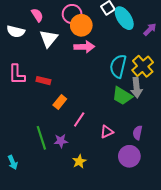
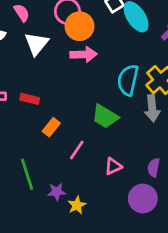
green trapezoid: (122, 96) -> (105, 116), moved
purple star: (61, 141) -> (57, 192), moved

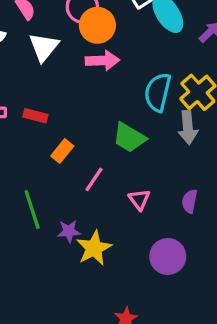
pink triangle: (113, 166) -> (139, 200), turned -42
purple circle: (143, 198) -> (168, 256), moved
yellow star: (77, 205) -> (94, 248), size x1.5

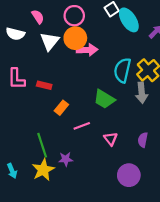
orange circle: (97, 25) -> (75, 38), moved
pink line: (94, 179) -> (82, 126), turned 35
yellow star: (94, 248) -> (43, 170), moved

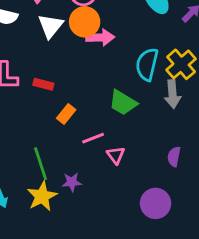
pink triangle: (111, 139) -> (116, 155), moved

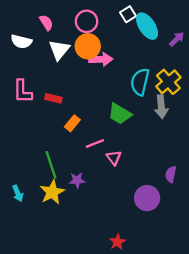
purple semicircle: (174, 157) -> (171, 174), moved

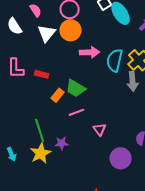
white semicircle: (21, 42) -> (15, 26), turned 42
pink arrow: (101, 59) -> (90, 52), moved
green trapezoid: (120, 114) -> (76, 88), moved
pink triangle: (114, 158) -> (100, 129), moved

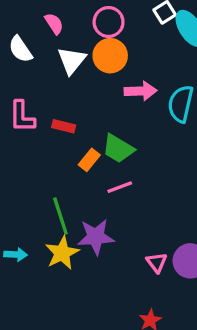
pink triangle: (100, 129) -> (157, 262), moved
purple star: (62, 143) -> (96, 237), size x1.6
cyan arrow: (12, 154) -> (16, 254), turned -64

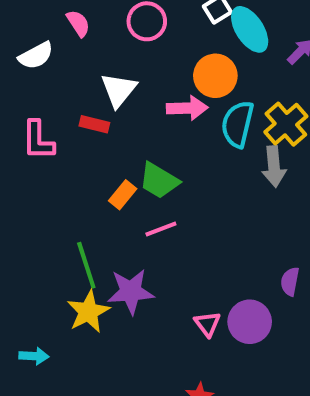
white semicircle: (20, 49) -> (36, 56), turned -84
orange circle: (110, 56) -> (215, 76), moved
white triangle: (72, 60) -> (119, 90), moved
red rectangle: (64, 126) -> (94, 124), moved
cyan arrow: (16, 254) -> (34, 356), moved

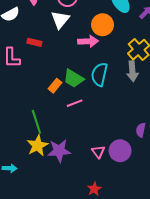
white triangle: (119, 90) -> (60, 20), moved
red rectangle: (94, 124) -> (34, 42), moved
cyan semicircle: (238, 124) -> (99, 74), moved
purple star: (131, 292) -> (59, 151), moved

